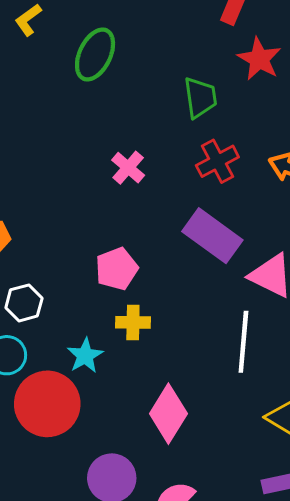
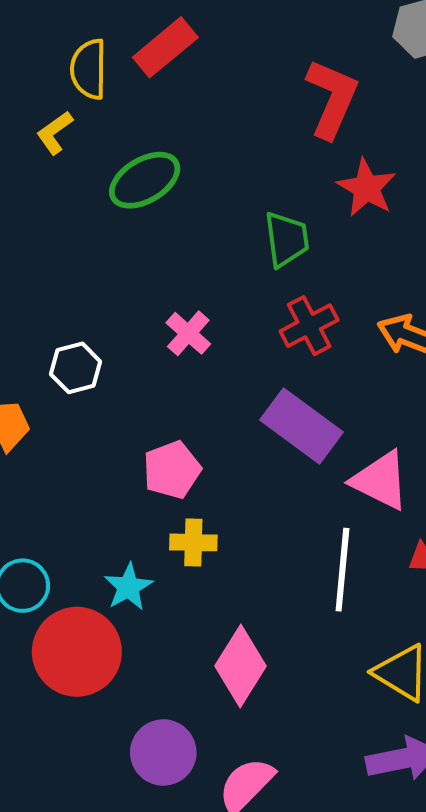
green ellipse: (95, 54) -> (145, 180), turned 33
white hexagon: (24, 303) -> (76, 368), moved

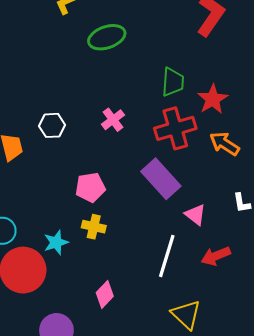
red star: (367, 188) -> (213, 99), moved
red cross: (309, 326) -> (175, 128), size x1.4
pink triangle: (380, 480) -> (195, 215), size x0.7
pink diamond: (241, 666) -> (105, 294), size x0.7

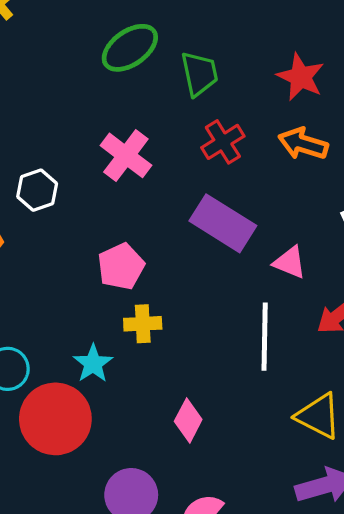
green ellipse: (107, 37) -> (130, 48), moved
red star: (213, 99) -> (301, 77), moved
pink cross: (113, 120) -> (126, 155), size x1.4
red cross: (175, 128) -> (223, 142), size x0.7

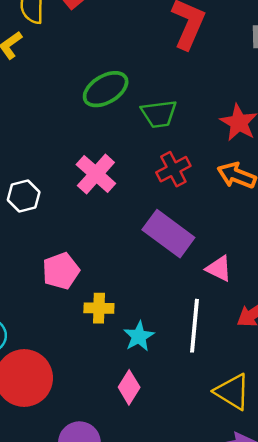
green trapezoid: (199, 74) -> (159, 114), turned 90
pink pentagon: (121, 266) -> (61, 271), moved
cyan star: (93, 363) -> (139, 336), moved

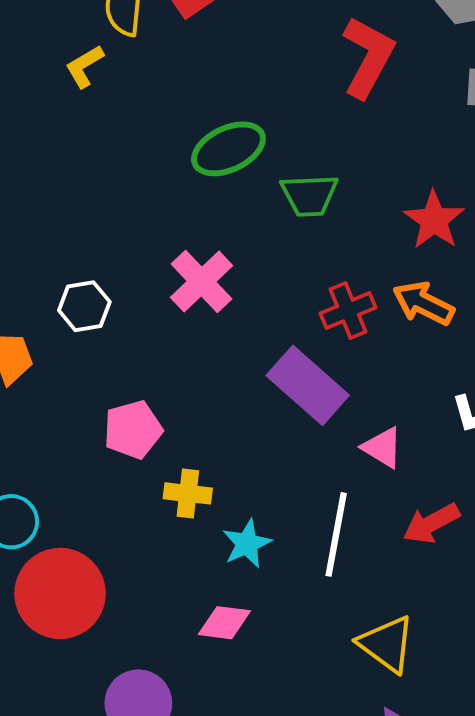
red cross: (173, 169) -> (348, 311), moved
pink diamond: (129, 387) -> (224, 623), turned 60

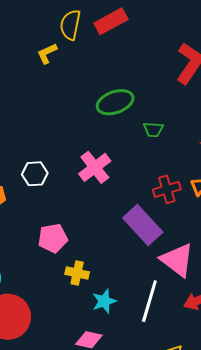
green trapezoid: (309, 195) -> (153, 130), size x0.7
pink triangle: (382, 448) -> (177, 260), size x1.6

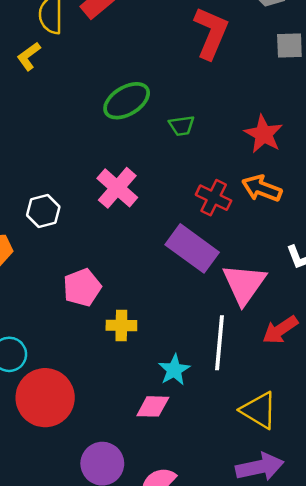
red cross: (167, 189) -> (214, 198), turned -36
pink triangle: (177, 260) -> (244, 284), turned 39
cyan star: (104, 301) -> (174, 370), moved

